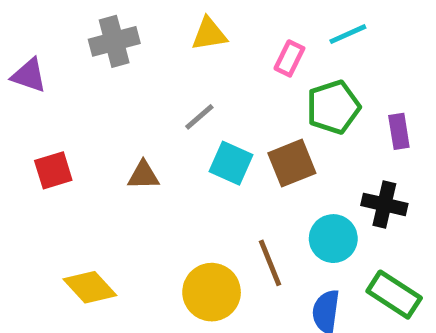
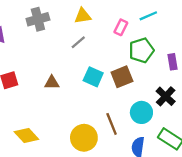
gray line: (199, 117) -> (78, 42), moved
black cross: (384, 204) -> (166, 96), turned 30

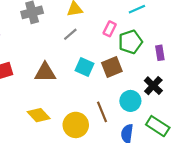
pink rectangle: (121, 27) -> (110, 29), moved
brown triangle: (52, 83) -> (45, 72), size x1.5
yellow diamond: (26, 135) -> (39, 115), moved

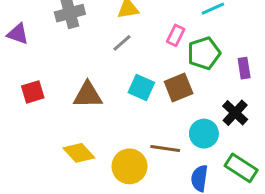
brown line: (102, 112) -> (165, 148), turned -60

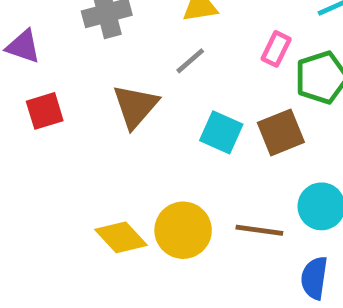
red square: (33, 92) -> (45, 111), moved
brown triangle: (88, 95) -> (135, 106), moved, turned -48
yellow circle: (129, 166) -> (183, 230), moved

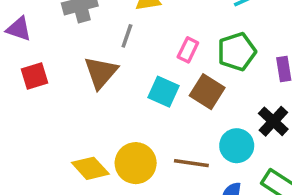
pink rectangle: (276, 49) -> (188, 50), moved
gray line: (190, 61) -> (127, 36), moved, turned -30
brown square: (281, 132) -> (207, 92), turned -36

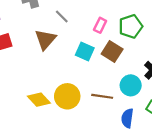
gray line: (127, 36) -> (62, 17), turned -64

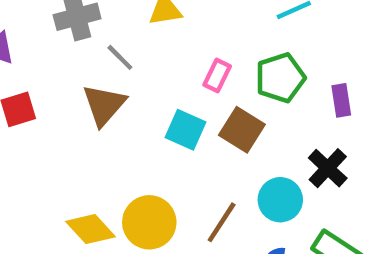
gray line: (62, 17) -> (120, 57), moved
brown line: (102, 96) -> (222, 222), turned -65

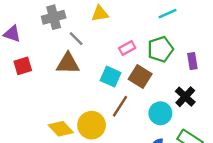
pink rectangle: (217, 76) -> (127, 48), turned 35
brown triangle: (104, 105) -> (68, 63), turned 50
brown line: (222, 222) -> (120, 106), moved

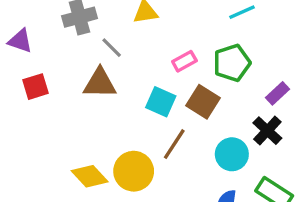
purple rectangle: (192, 61) -> (278, 93), moved, turned 56

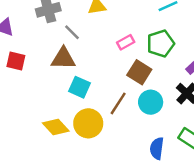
red square: (35, 87) -> (16, 61), turned 30
cyan square: (161, 102) -> (79, 87), moved
cyan circle: (232, 154) -> (151, 102), moved

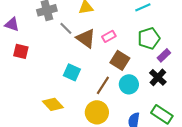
green pentagon: (161, 44) -> (149, 38), moved
brown triangle: (63, 58) -> (86, 38), moved, turned 35
yellow circle: (88, 123) -> (97, 112), moved

